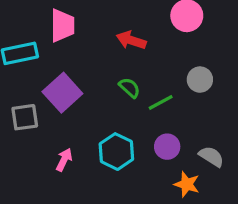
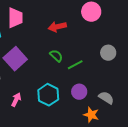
red arrow: (131, 40) -> (57, 27), turned -30
gray circle: (200, 80) -> (108, 53), moved

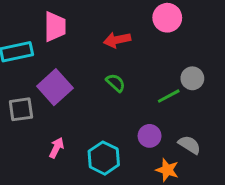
green line: (75, 65) -> (169, 96), moved
cyan hexagon: (48, 95) -> (104, 158), moved

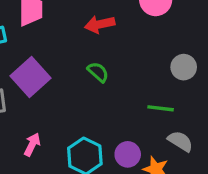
green line: (169, 96) -> (161, 108), moved, turned 35
purple circle: (150, 136) -> (128, 154), moved

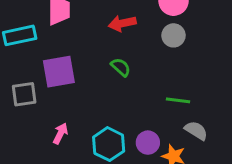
gray circle: (184, 67) -> (174, 35), moved
purple square: (31, 77) -> (59, 72), turned 32

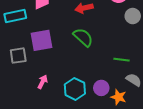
gray circle: (174, 35) -> (133, 16), moved
green semicircle: (121, 67) -> (83, 37), size x1.5

